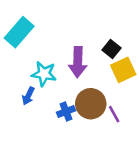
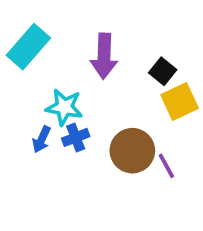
purple arrow: (78, 62) -> (104, 56), moved
blue cross: (66, 112) -> (76, 137), moved

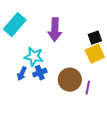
black square: (163, 71) -> (95, 38), moved, turned 32
purple line: (166, 166) -> (88, 88), turned 40

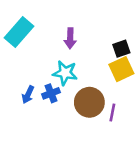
purple arrow: (55, 30) -> (70, 38), size x0.7
cyan star: (34, 57) -> (65, 73), moved

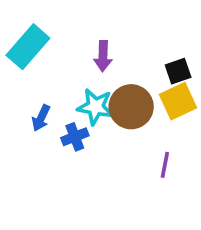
blue arrow: (28, 95) -> (41, 118), moved
brown circle: (89, 102) -> (131, 107), moved

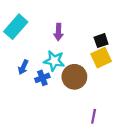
brown circle: (131, 107) -> (74, 77), moved
purple line: (165, 165) -> (94, 116), moved

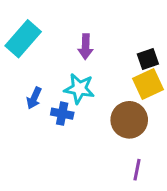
brown circle: (74, 77) -> (129, 120), moved
blue cross: (42, 78) -> (62, 114), turned 32

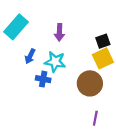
blue arrow: (34, 98) -> (30, 56), moved

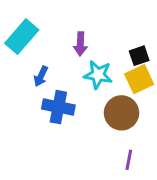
cyan star: (55, 62) -> (98, 75), moved
blue cross: (43, 79) -> (58, 107), size x1.5

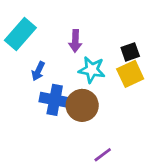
brown circle: (122, 113) -> (82, 105), moved
purple line: (129, 160) -> (103, 155), moved, turned 42

